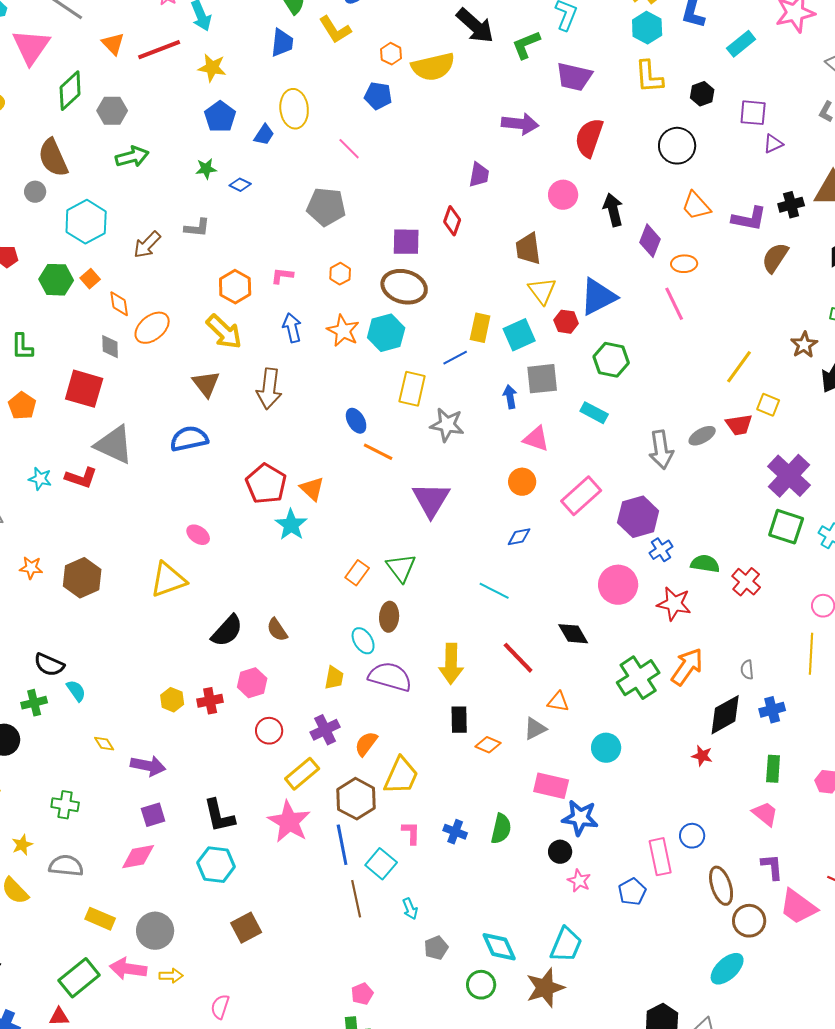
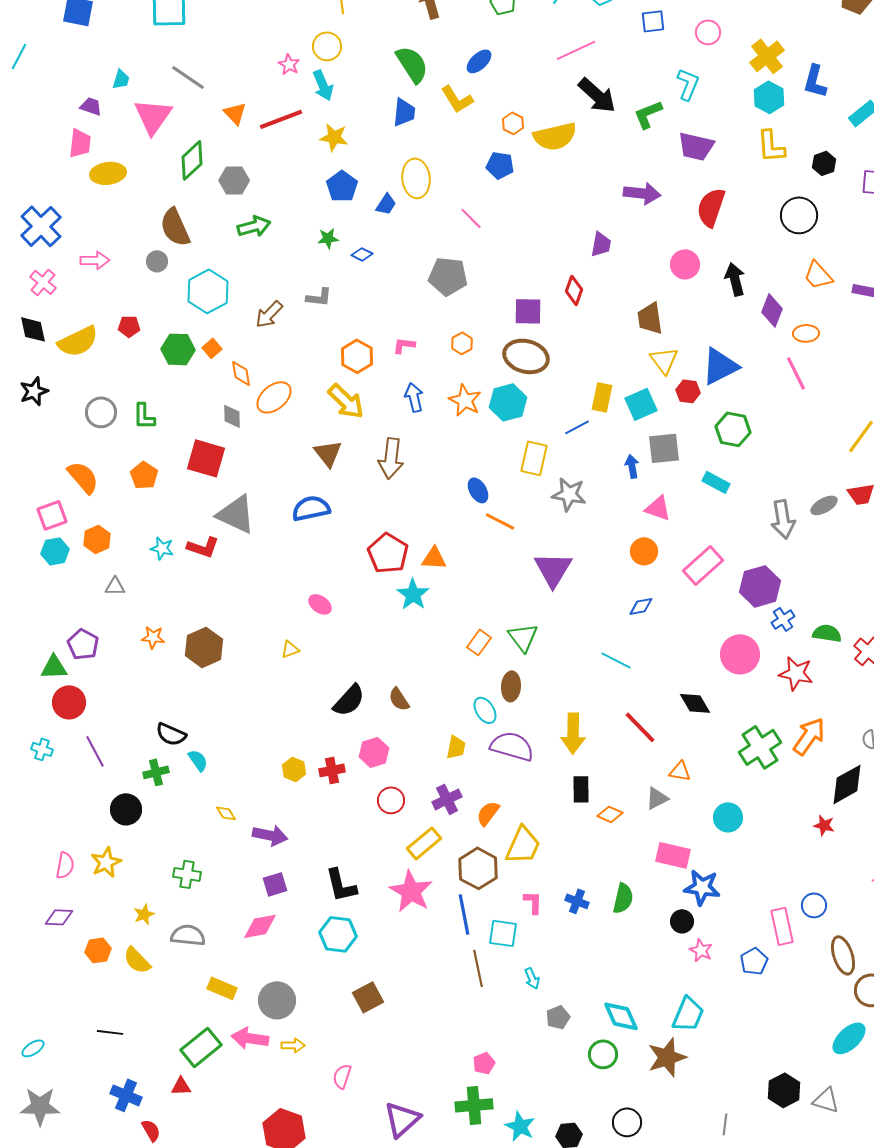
orange triangle: (312, 489) -> (434, 558), turned -40
yellow triangle: (168, 580) -> (290, 649), size x0.5
cyan square: (381, 864) -> (503, 933), turned -32

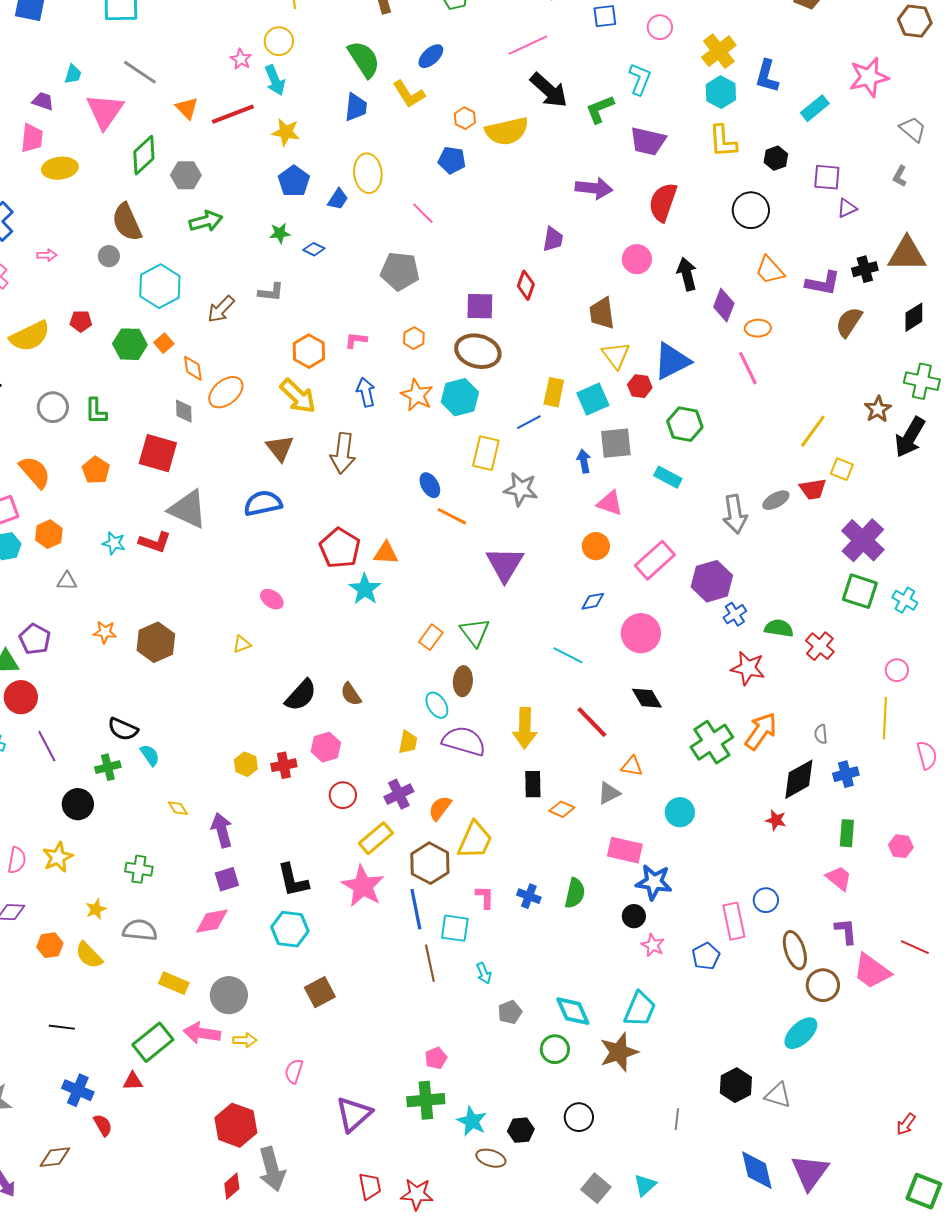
pink arrow: (95, 260) -> (47, 255), size x0.7
pink circle: (740, 654) -> (641, 633), moved
purple arrow: (270, 835) -> (222, 830), turned -116

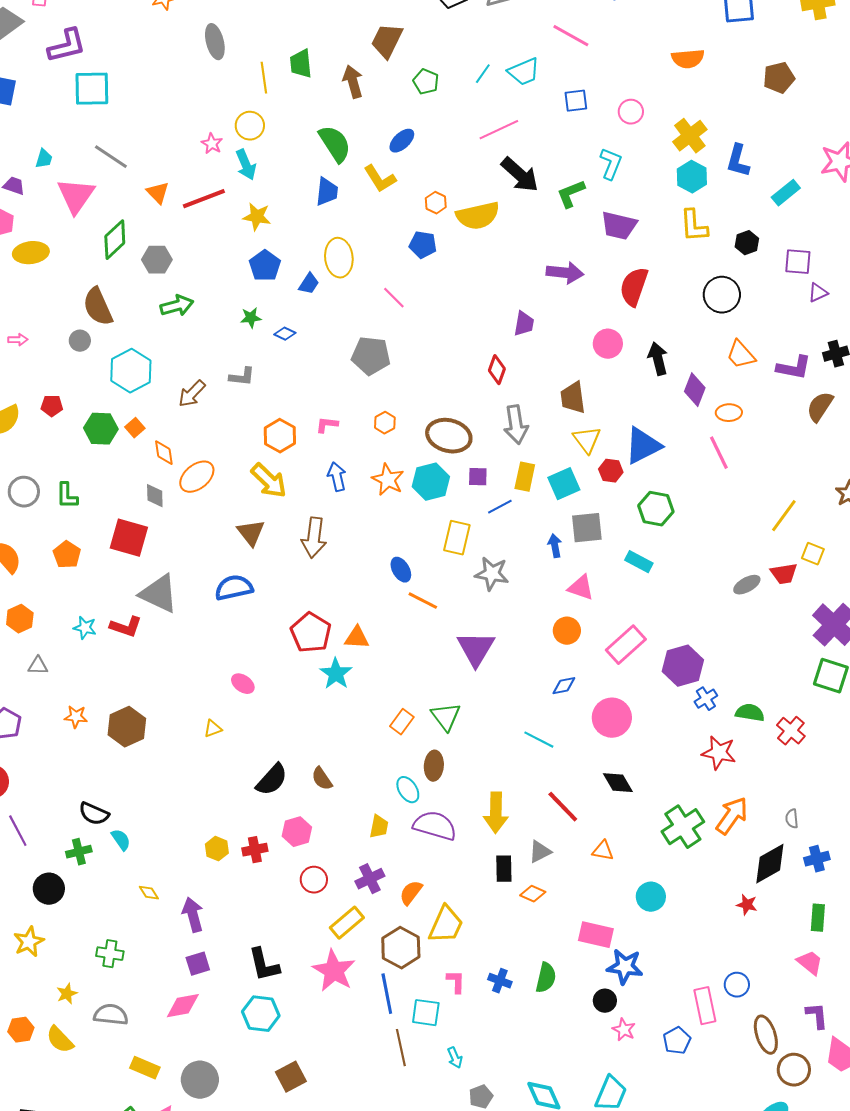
purple square: (480, 306) -> (478, 477), moved, size x0.7
gray arrow: (735, 514) -> (516, 425), moved
gray triangle: (609, 793) -> (540, 852), moved

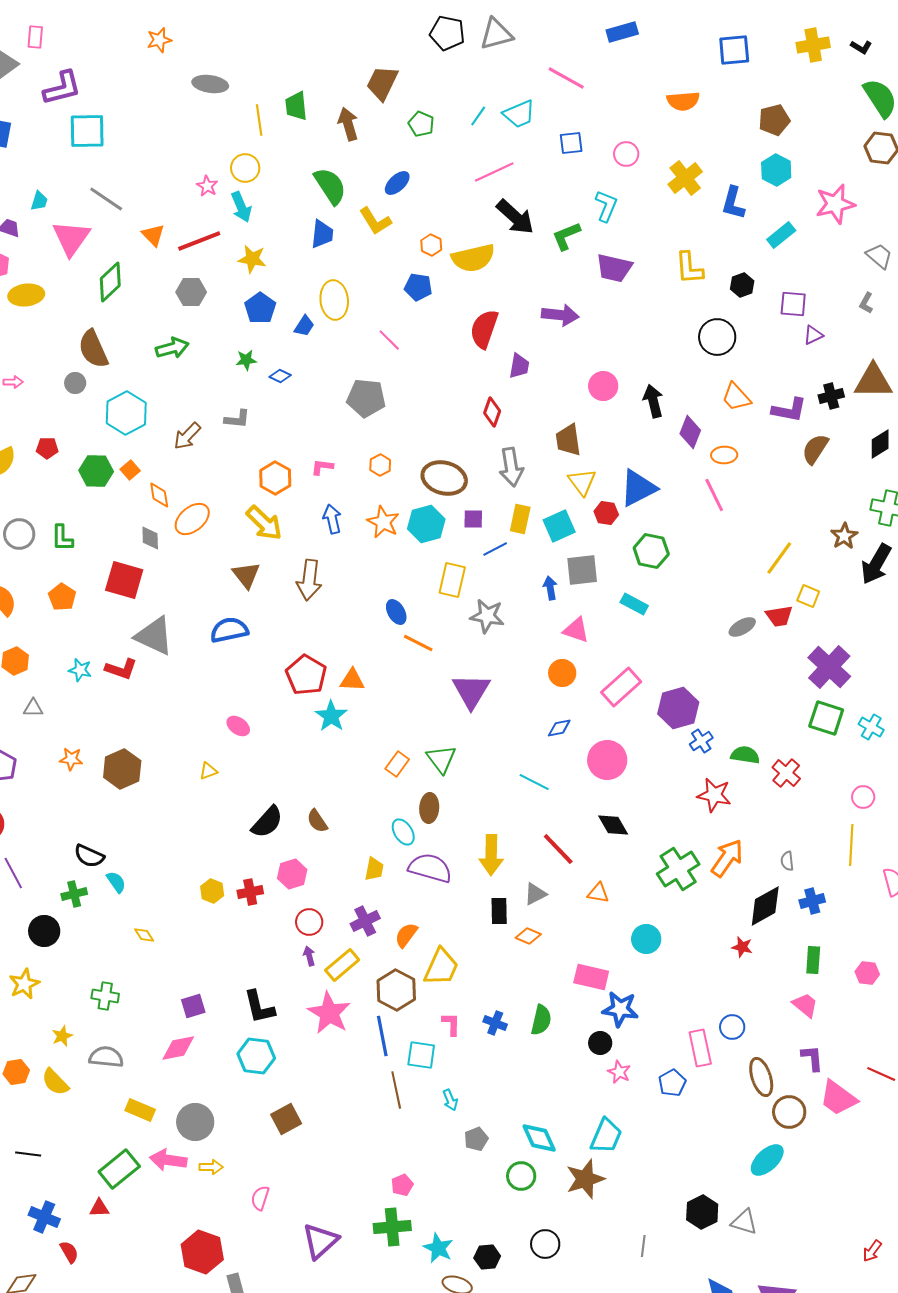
gray ellipse: (215, 42) -> (210, 84), turned -68
cyan hexagon: (692, 177) -> (776, 170), moved
gray hexagon: (157, 260) -> (191, 292), moved
red semicircle: (634, 287) -> (484, 329), moved
purple arrow: (193, 915) -> (309, 956), moved, size x0.6

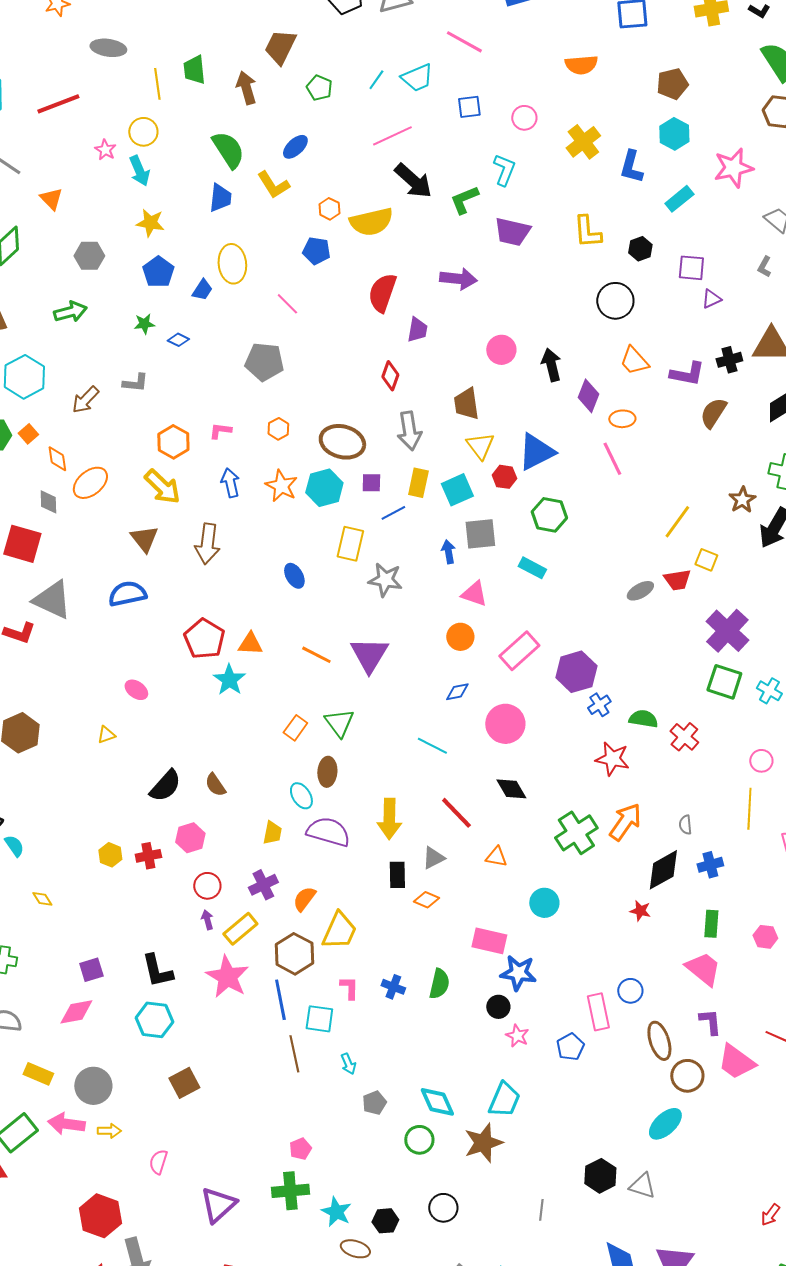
red line: (199, 241) -> (58, 104), moved
orange line: (418, 643) -> (316, 655), moved
pink trapezoid: (805, 1005) -> (703, 969), size x1.4

